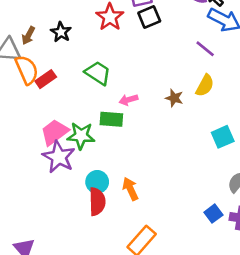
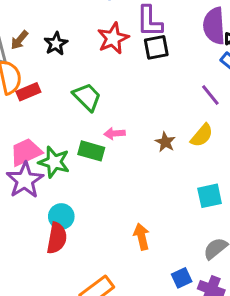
orange arrow: (130, 189) -> (142, 237), moved

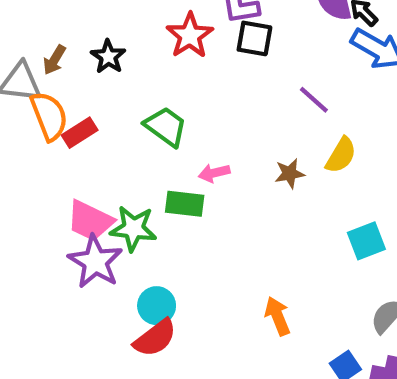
black square: (156, 47) -> (254, 38), turned 30
purple line: (210, 95) -> (314, 100), moved
brown star: (165, 142) -> (290, 174), turned -30
pink trapezoid: (26, 152) -> (90, 221), turned -120
red semicircle: (57, 238) -> (155, 338), turned 52

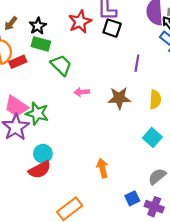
purple line: (314, 100) -> (137, 63), turned 49
yellow semicircle: (341, 155) -> (155, 99), moved, turned -36
brown star: (290, 174) -> (119, 98), size x1.5
green rectangle: (185, 204) -> (41, 44), moved
cyan square: (366, 241) -> (152, 137), turned -36

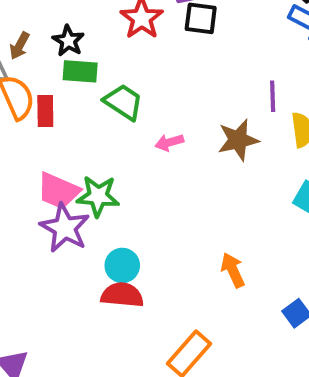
red rectangle: (18, 62) -> (45, 111), turned -56
purple line: (137, 63) -> (273, 96), moved
red semicircle: (40, 170) -> (122, 295), turned -135

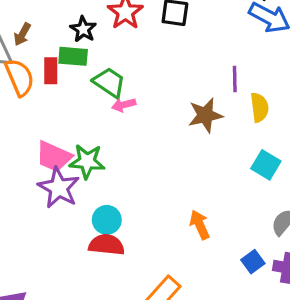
black star: (68, 41) -> (83, 29), moved
red rectangle: (45, 111) -> (51, 71), moved
pink arrow: (169, 142) -> (124, 105), moved

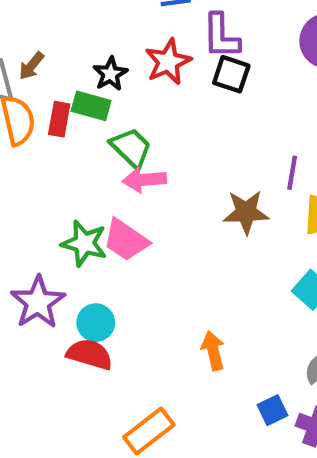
pink arrow: (124, 105) -> (144, 180), size x1.4
pink trapezoid: (54, 157) -> (126, 240), moved
purple star: (59, 188) -> (38, 302), moved

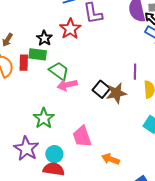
black square: (231, 74) -> (101, 89), moved, turned 30
pink trapezoid: (126, 240) -> (82, 137), moved, turned 45
green star: (84, 243) -> (44, 118), turned 30
orange arrow: (213, 351) -> (110, 159), turned -48

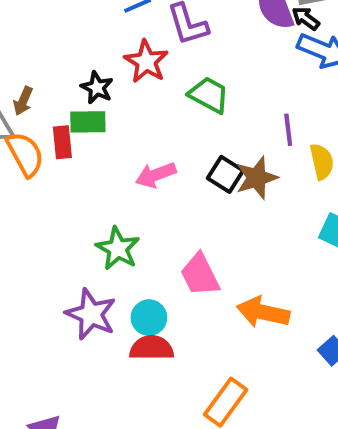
green trapezoid: (59, 71) -> (209, 95), moved
orange arrow: (110, 159) -> (263, 312), size x1.4

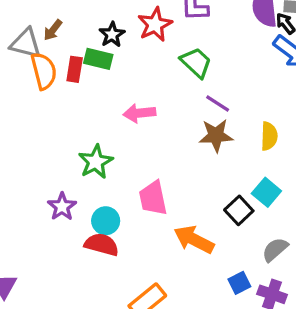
purple line: (288, 130) -> (218, 103), moved, turned -65
black square: (225, 174) -> (239, 210), moved
purple star: (91, 314) -> (62, 207), size x0.7

